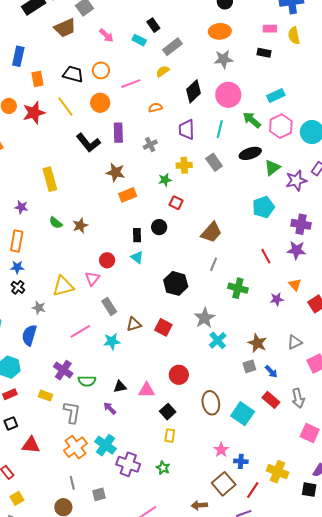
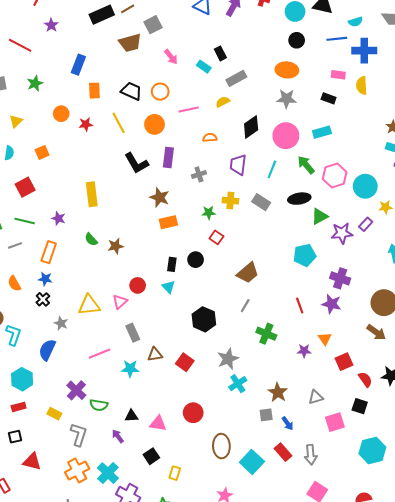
cyan rectangle: (276, 96) -> (322, 132), moved
red star: (34, 113) -> (86, 124), size x0.6
gray rectangle: (214, 162) -> (261, 202), turned -30
black square: (168, 412) -> (151, 456), moved

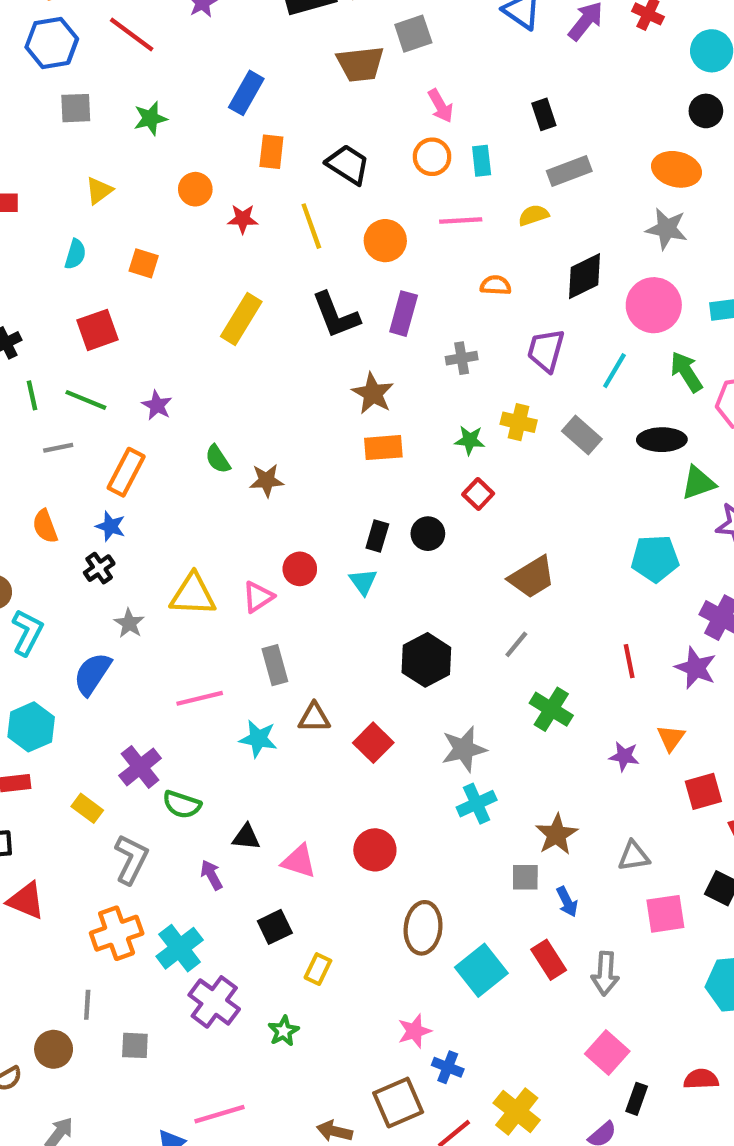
cyan rectangle: (204, 67) -> (482, 161), moved, turned 40
orange circle: (160, 92) -> (432, 157), moved
orange square: (42, 152) -> (144, 263), turned 32
yellow rectangle: (92, 194) -> (241, 319), moved, turned 30

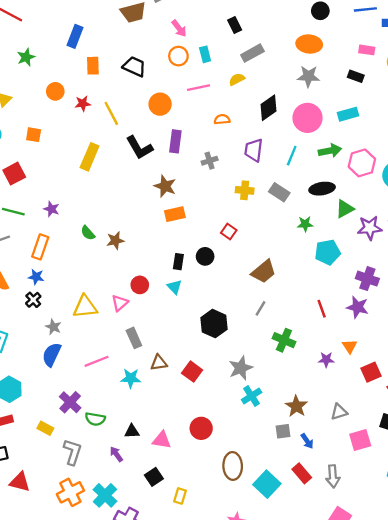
yellow line: (311, 226) -> (111, 113), moved
green arrow: (686, 372) -> (330, 151), turned 120
green star: (470, 440) -> (305, 224), moved
blue semicircle: (92, 674) -> (52, 354), moved

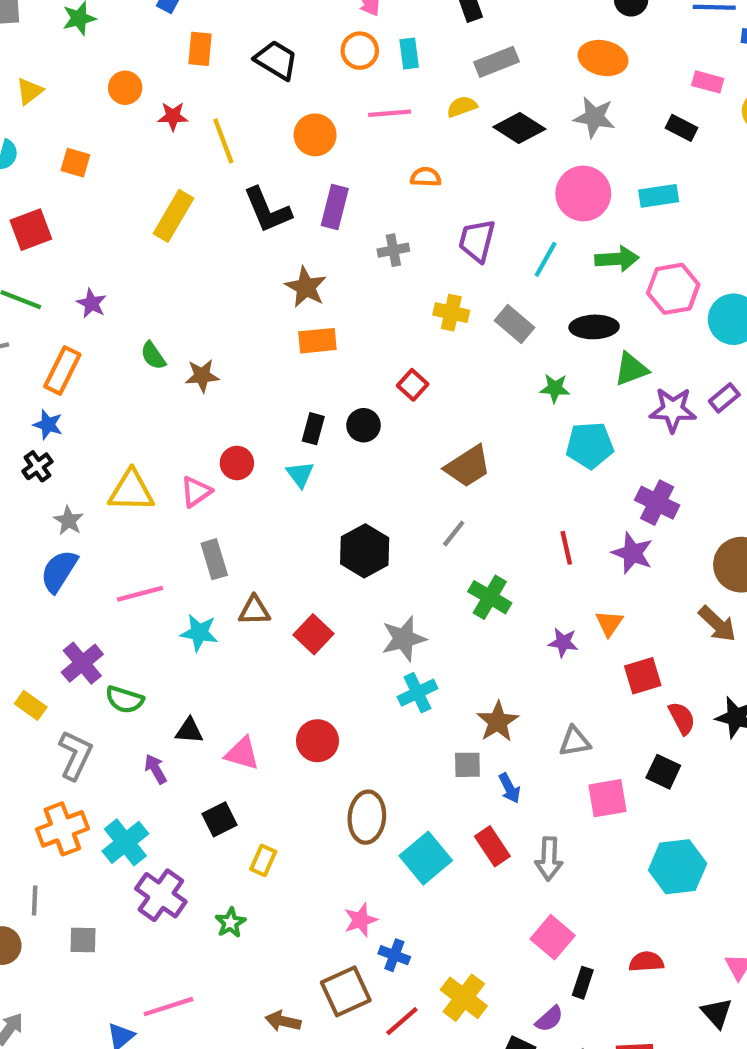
black diamond: (268, 108) -> (519, 128), moved, turned 60

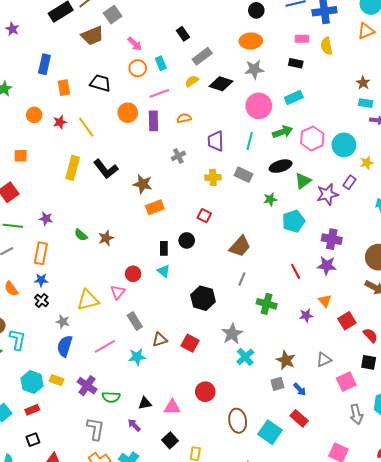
purple rectangle: (335, 207) -> (153, 121), moved
black L-shape: (267, 210) -> (106, 169), moved
yellow rectangle: (31, 705) -> (56, 380), moved
gray arrow: (549, 859) -> (356, 414), moved

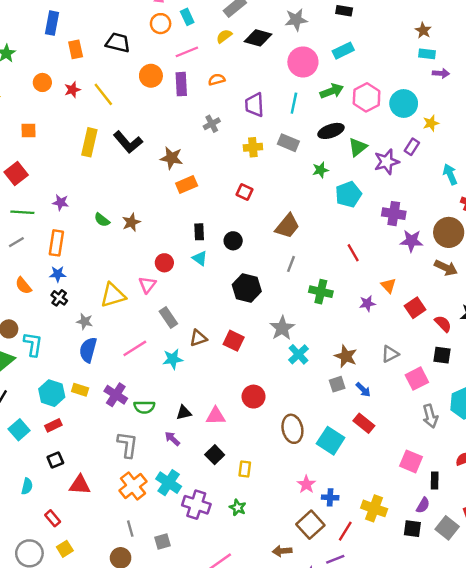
black circle: (187, 240) -> (233, 241), moved
purple star: (327, 265) -> (411, 241), moved

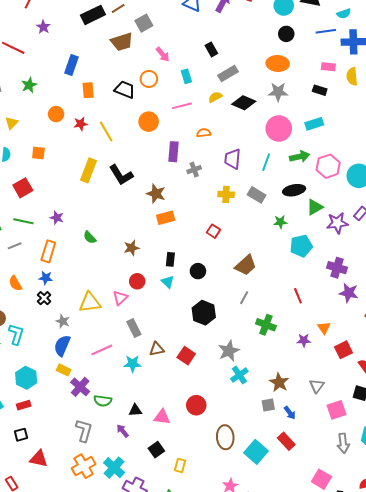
orange circle: (161, 24) -> (149, 79), moved
purple rectangle: (181, 84) -> (174, 152), moved
brown star: (131, 222) -> (132, 248), moved
gray triangle: (390, 354) -> (317, 386), turned -35
yellow rectangle: (80, 390) -> (64, 370), moved

